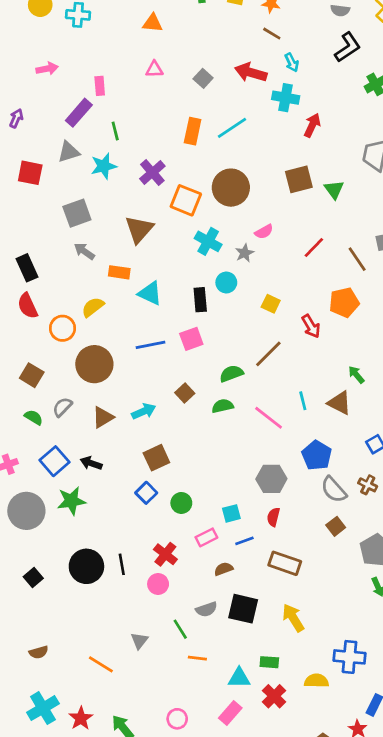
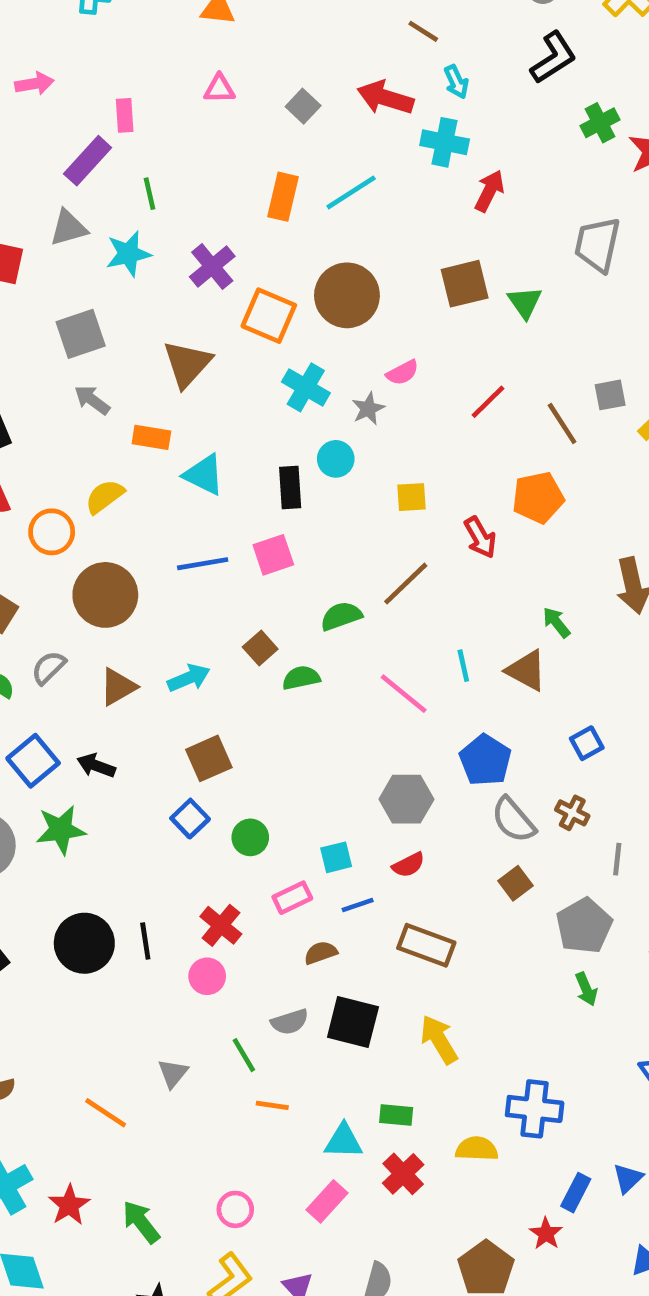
yellow square: (271, 304) -> (412, 497), turned -30
green semicircle: (223, 406) -> (301, 678), moved
red semicircle: (273, 517) -> (408, 865), turned -132

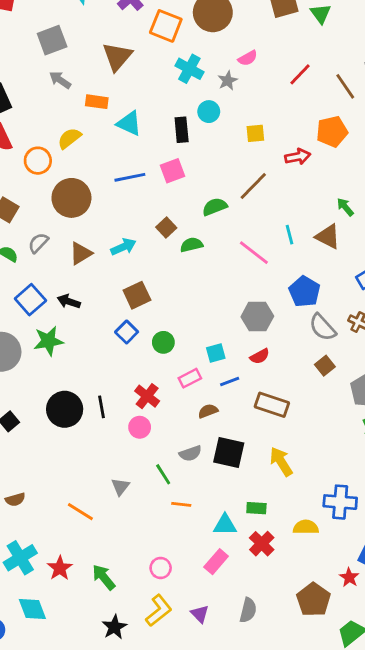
red arrow: (480, 537) -> (298, 157), turned -70

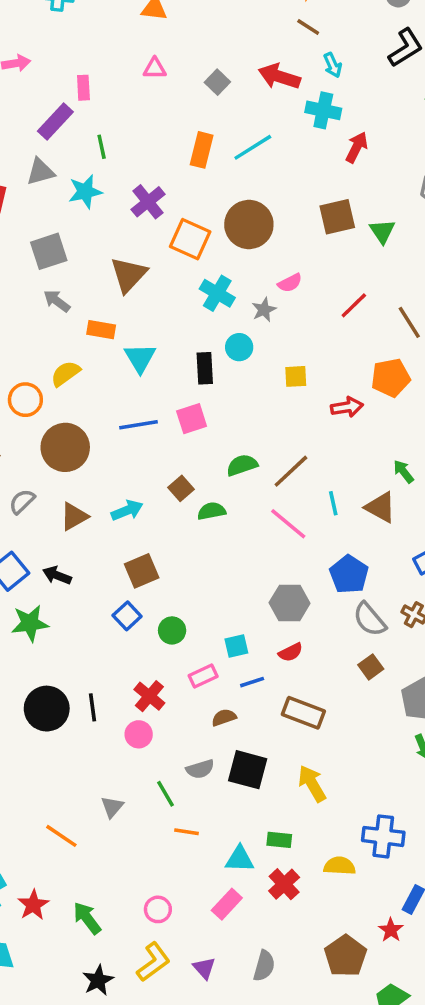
cyan triangle: (129, 123) -> (140, 358), turned 32
brown line: (253, 186) -> (291, 471), moved

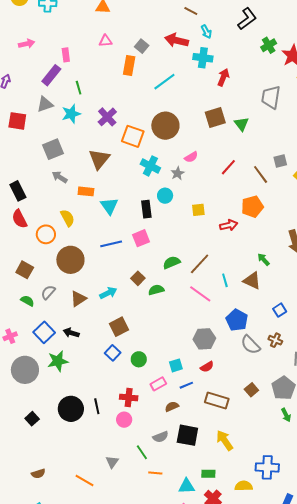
orange rectangle: (202, 150) -> (129, 65), moved
yellow semicircle: (65, 374) -> (68, 218), turned 102
brown square: (371, 667) -> (251, 390), moved
red cross: (149, 696) -> (129, 398), turned -30

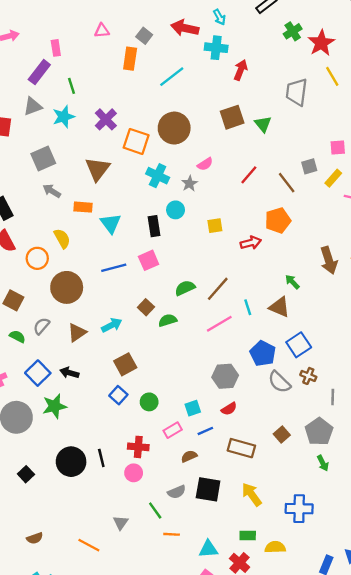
pink line: (200, 294) -> (219, 324), turned -65
blue square: (280, 310) -> (299, 345), moved, size x1.5
blue cross: (267, 467) -> (299, 509), moved
green rectangle: (208, 474) -> (248, 536), moved

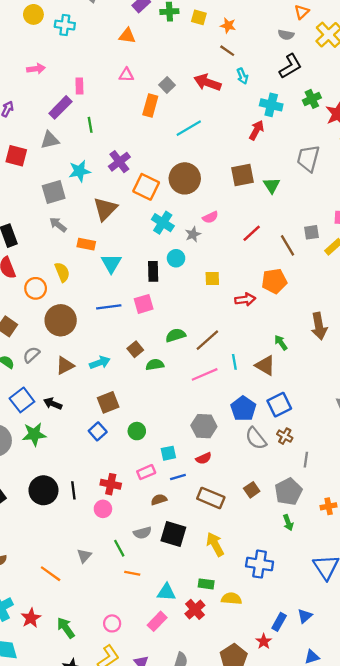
cyan cross: (216, 48) -> (271, 105), moved
cyan star: (64, 117) -> (80, 171), moved
green circle: (149, 402) -> (137, 431), moved

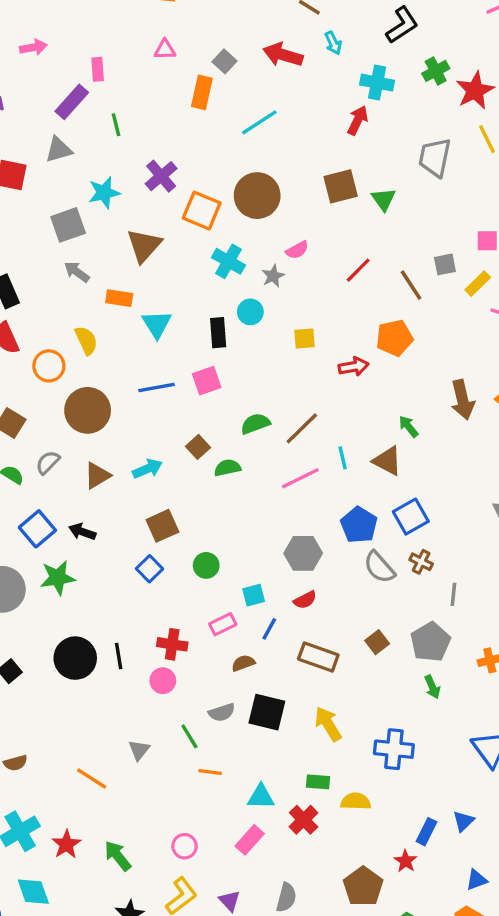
blue line: (178, 477) -> (269, 629), turned -42

